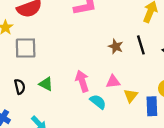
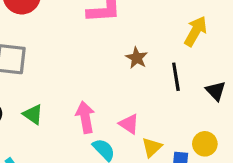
brown star: (116, 46) -> (137, 58), moved
pink triangle: (113, 82) -> (129, 124), turned 32

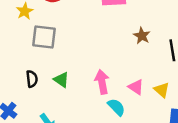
yellow triangle: (152, 147) -> (162, 90), moved, turned -35

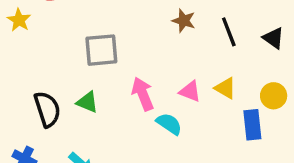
gray square: (44, 37) -> (101, 50), moved
black semicircle: (32, 79) -> (47, 109), size x1.5

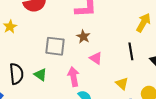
yellow star: (19, 20) -> (10, 27), moved
brown star: (184, 21) -> (83, 37), moved
pink triangle: (190, 91) -> (96, 58), moved

